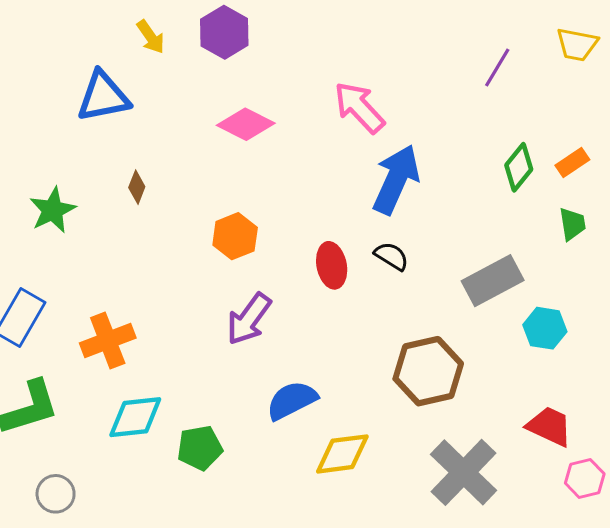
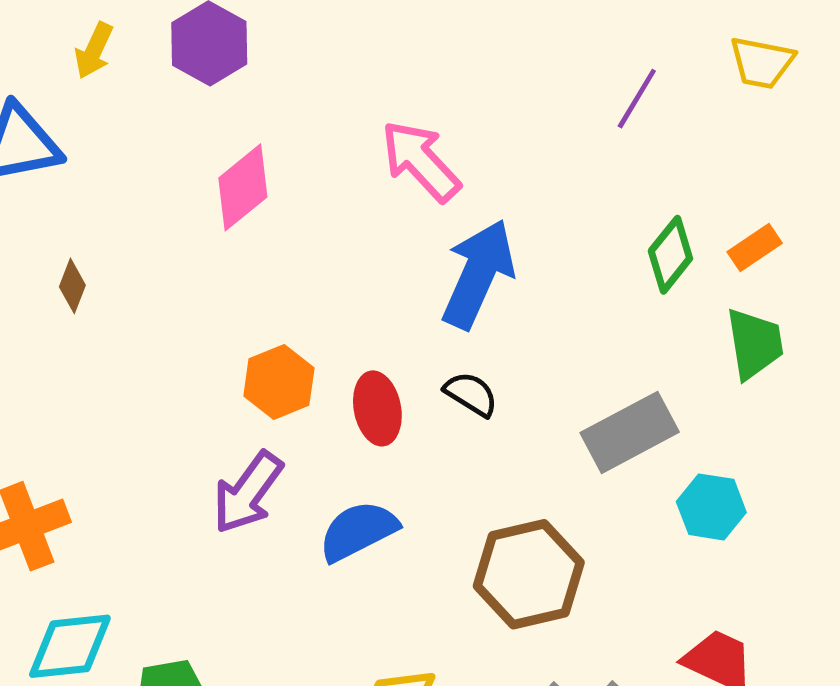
yellow arrow: (151, 37) -> (94, 51), turned 60
pink diamond: (246, 124) -> (243, 187), turned -66
green trapezoid: (572, 224) -> (755, 344), size x1.4
orange hexagon: (235, 236) -> (279, 382), moved
blue semicircle: (292, 400) -> (358, 531), moved

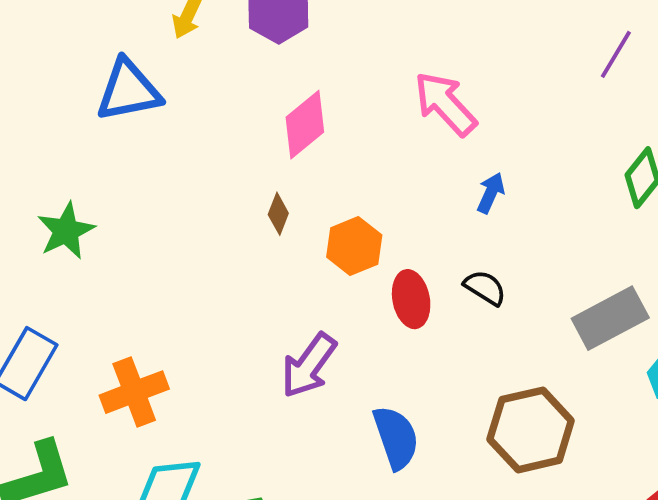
blue arrow: (478, 274) -> (491, 193), size x0.5
brown diamond: (72, 286) -> (278, 214), moved
orange hexagon: (279, 382) -> (354, 246), moved
blue semicircle: (358, 531) -> (396, 438), moved, turned 98

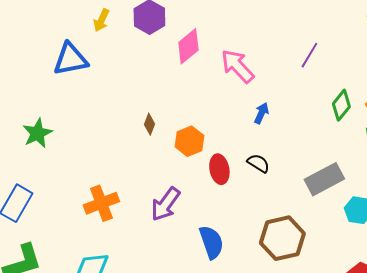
purple line: (616, 54) -> (309, 55), moved
pink diamond: (305, 125) -> (188, 46), moved
orange cross: (134, 392) -> (101, 203), moved

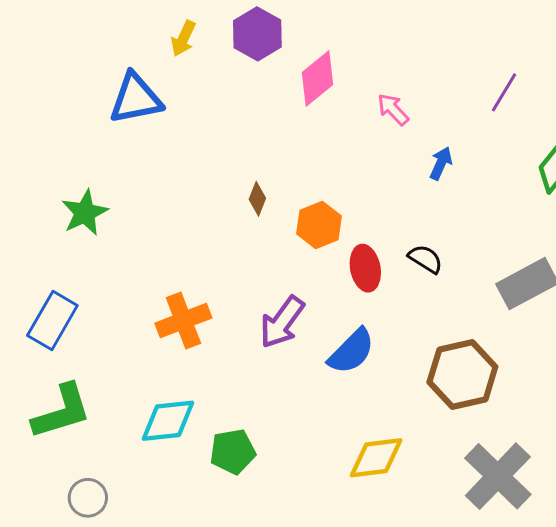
pink arrow: (237, 66) -> (393, 109), size x0.6
blue arrow: (261, 113) -> (441, 163), moved
blue semicircle: (211, 242) -> (351, 351), moved, turned 64

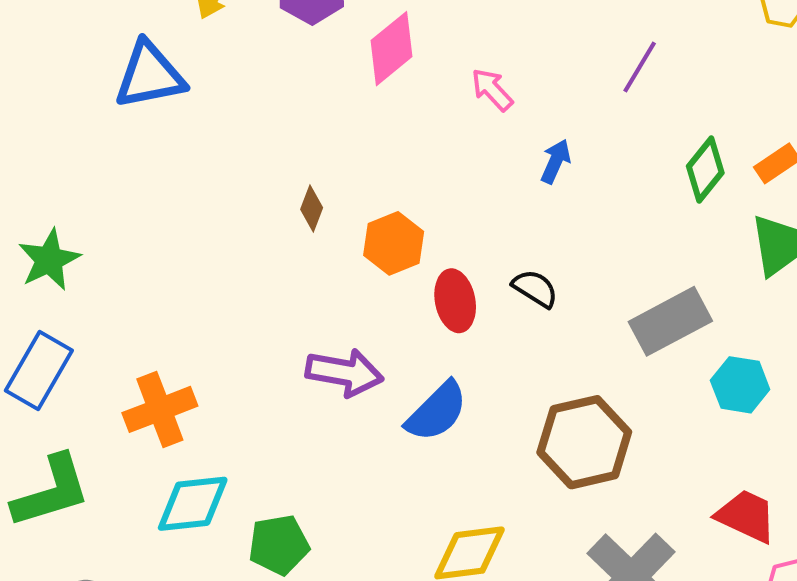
green star: (85, 213) -> (49, 260), moved
orange cross: (183, 321) -> (160, 409), moved
purple arrow: (282, 322) -> (344, 373), turned -116

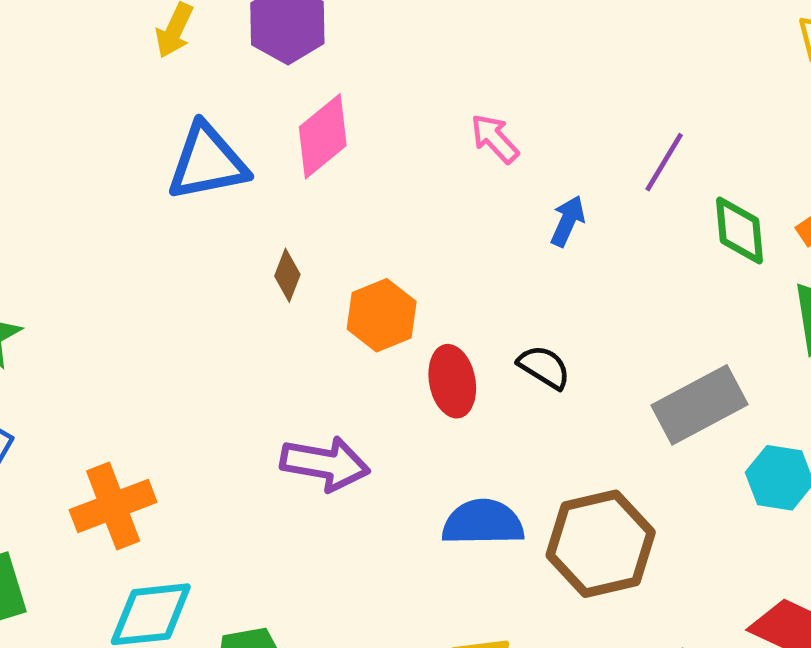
pink diamond: (392, 49) -> (323, 136), moved
purple line: (640, 67) -> (664, 162), moved
blue triangle: (150, 75) -> (207, 162), moved
green diamond: (705, 170) -> (740, 230), turned -44
blue semicircle: (437, 411) -> (483, 523), moved, turned -136

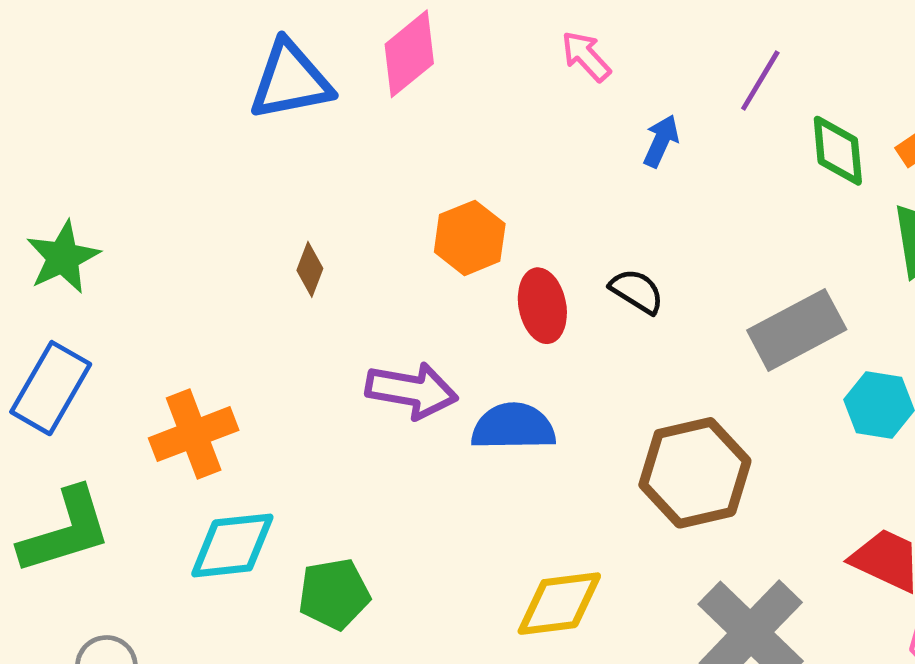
brown diamond: (287, 275) -> (310, 269), moved
blue semicircle: (483, 523) -> (513, 427), moved

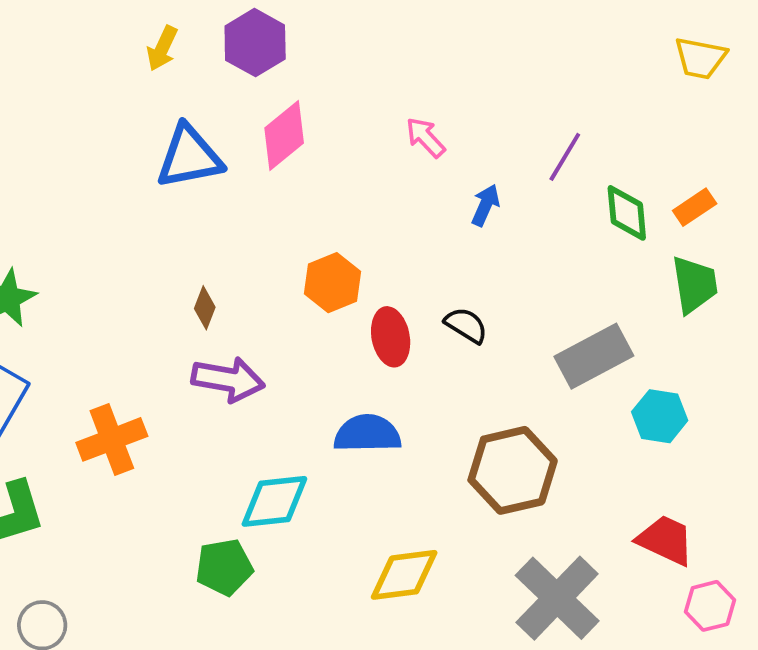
purple arrow: (412, 390) -> (228, 379), moved
cyan diamond: (232, 545) -> (274, 501), moved

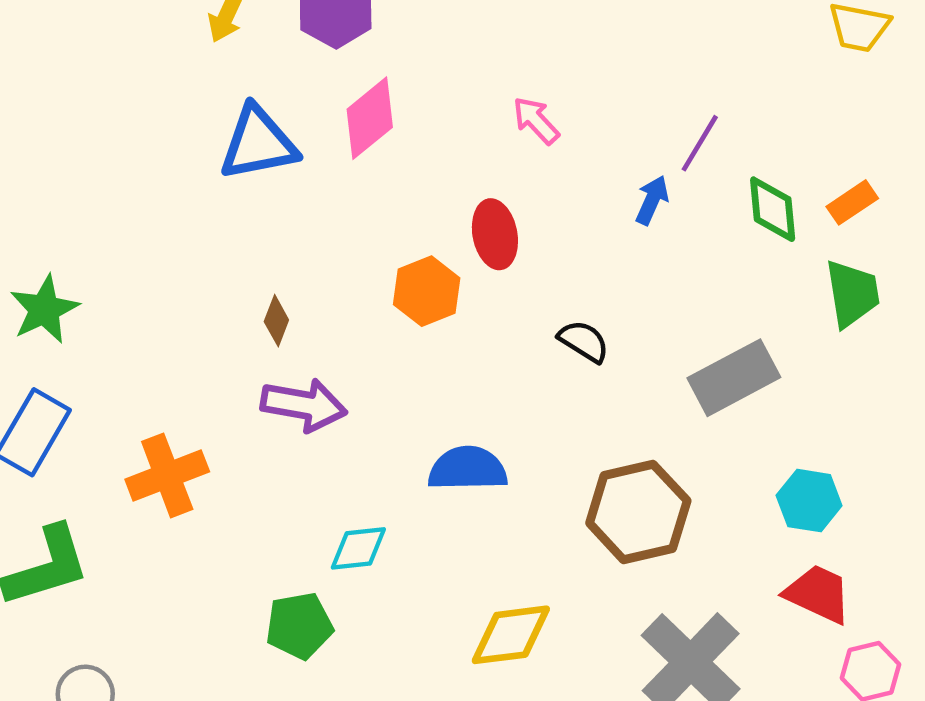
blue arrow: (485, 205) -> (652, 200), moved
red ellipse: (391, 337) -> (495, 234), moved
cyan hexagon: (660, 416) -> (809, 501), moved
cyan diamond: (274, 501) -> (358, 548), size x0.7

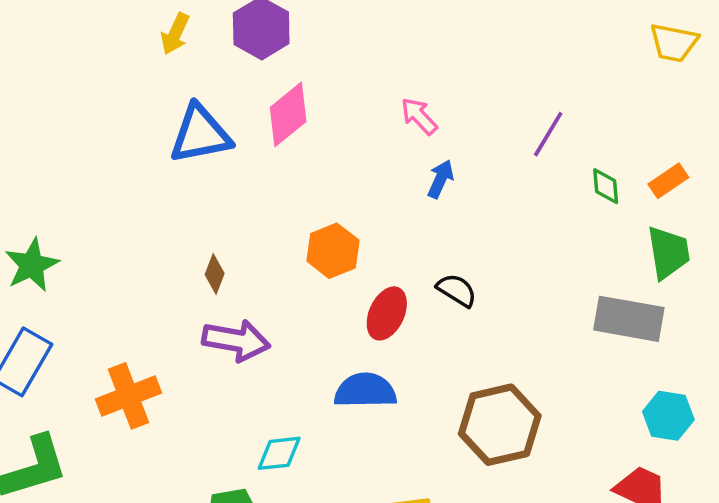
blue arrow: (652, 200) -> (441, 179), moved
green diamond: (773, 209) -> (606, 186), size x0.7
red ellipse: (495, 234) -> (387, 313), moved, turned 36
gray rectangle: (734, 378) -> (629, 319), moved, turned 38
cyan hexagon: (809, 501) -> (668, 416), moved

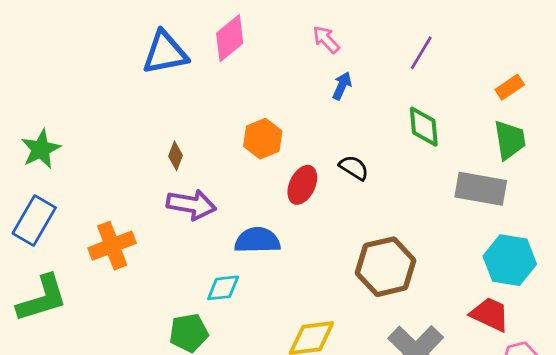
green diamond: (606, 186) -> (424, 127), moved, size x1.5
blue semicircle: (365, 391) -> (257, 240), moved
cyan hexagon: (668, 416) -> (510, 260), size x1.4

